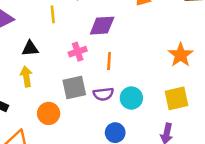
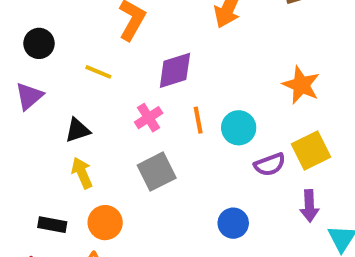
yellow line: (53, 14) -> (98, 72), turned -48
purple semicircle: (103, 94) -> (270, 164), moved
cyan circle: (131, 98) -> (239, 128), moved
orange circle: (49, 113) -> (105, 223), moved

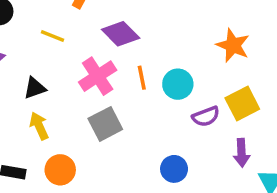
purple diamond: (175, 70) -> (121, 34), turned 63
pink cross: (149, 118) -> (98, 76), size x1.5

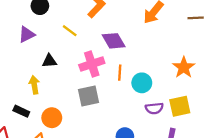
yellow arrow: (39, 126) -> (34, 85), moved

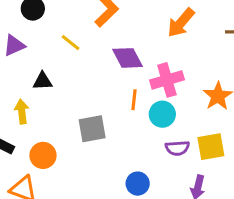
pink cross: (92, 64) -> (167, 80), moved

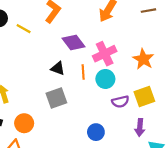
yellow line: (71, 43) -> (24, 29), moved
black triangle: (43, 81) -> (58, 68), moved, turned 32

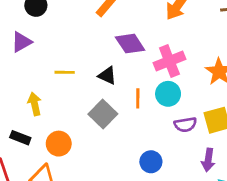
yellow line: (24, 29) -> (65, 72), moved, turned -32
orange line: (83, 72) -> (138, 98), moved
gray square: (56, 98) -> (103, 114), turned -30

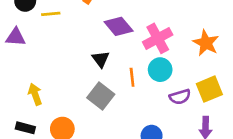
purple triangle: (21, 42) -> (16, 37), turned 40
yellow line: (65, 72) -> (51, 14), moved
black triangle: (107, 76) -> (101, 59), turned 36

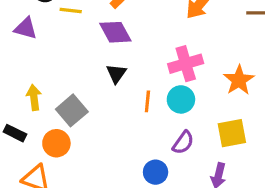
purple diamond: (119, 26) -> (115, 32), moved
gray square: (101, 96) -> (72, 110), moved
purple semicircle: (180, 97) -> (183, 142), moved, turned -50

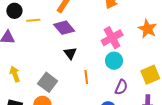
orange star: (239, 80) -> (147, 29), moved
yellow arrow: (34, 98) -> (15, 74), moved
orange line: (147, 101) -> (86, 77), moved

